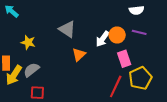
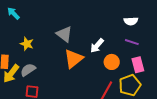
orange circle: (117, 35) -> (112, 62), moved
orange triangle: (79, 55) -> (74, 59), size x1.5
pink rectangle: (124, 59) -> (138, 65), moved

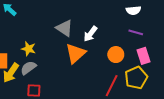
yellow star: (27, 44) -> (28, 49), moved
white arrow: (97, 46) -> (90, 34), moved

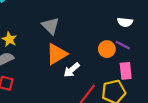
white arrow: (90, 34) -> (72, 70), moved
orange circle: (116, 55) -> (107, 49), moved

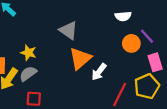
white semicircle: (125, 22) -> (123, 16), moved
purple line: (123, 45) -> (147, 36), turned 32

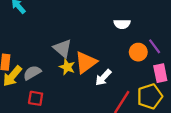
white semicircle: (123, 16) -> (122, 24), moved
gray triangle: (68, 30) -> (63, 48), moved
yellow star: (28, 53) -> (67, 67), moved

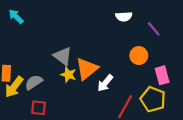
white semicircle: (122, 24) -> (124, 17), moved
purple line: (155, 46) -> (154, 29), moved
yellow pentagon: (150, 96) -> (153, 99), turned -30

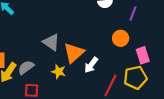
purple line: (154, 29) -> (133, 13), turned 64
yellow star: (68, 75) -> (59, 72), moved
yellow pentagon: (153, 99) -> (135, 78), turned -30

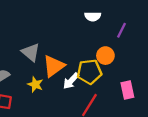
pink rectangle: (143, 55) -> (127, 90), moved
yellow pentagon: (135, 78) -> (89, 72), moved

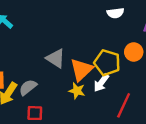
yellow pentagon: (89, 72) -> (107, 63), moved, turned 30
yellow star: (35, 84) -> (77, 91), moved

